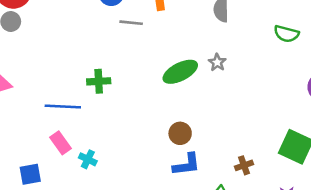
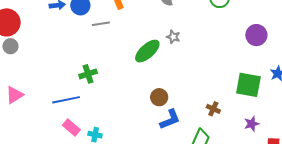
brown cross: (244, 165) -> (213, 109), turned -32

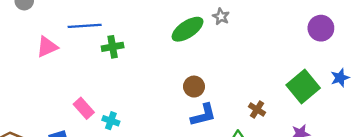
green square: (248, 85) -> (303, 87), turned 32
pink triangle: (15, 95) -> (47, 47), moved
blue line: (66, 100) -> (85, 26), moved

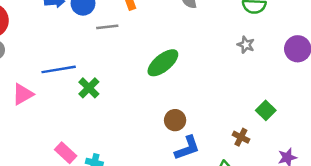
gray star: (221, 17) -> (246, 45), moved
green cross: (113, 47) -> (89, 88), turned -30
green square: (303, 87) -> (266, 110), moved, size x0.6

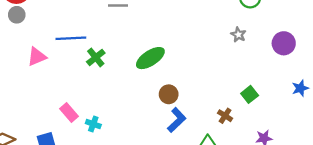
green ellipse: (163, 63) -> (150, 58), moved
blue L-shape: (187, 148) -> (177, 120), turned -30

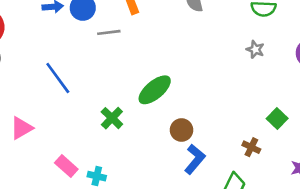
blue line: (71, 38) -> (58, 78), turned 64
pink triangle: (37, 57) -> (21, 128), moved
green cross: (96, 57) -> (112, 118), moved

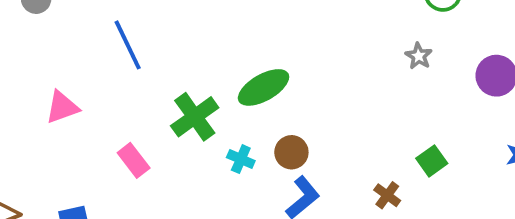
green cross: (112, 118) -> (195, 117), size x1.4
pink rectangle: (66, 166) -> (134, 160), moved
cyan cross: (97, 176) -> (241, 159), moved

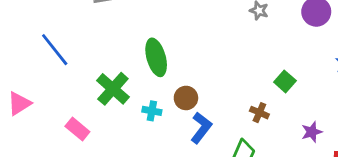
green ellipse: (264, 87) -> (156, 57), turned -63

